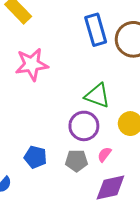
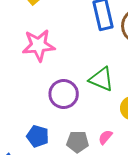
purple circle: (84, 126) -> (64, 94), moved

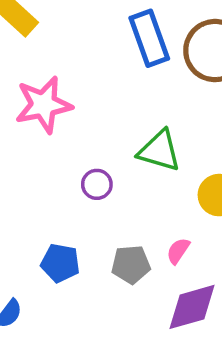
purple circle: (64, 94) -> (97, 184), size x0.6

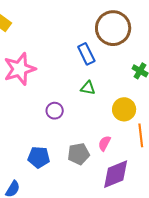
blue rectangle: (149, 38) -> (86, 54), moved, size x0.7
green triangle: (159, 151) -> (88, 88), size x0.6

